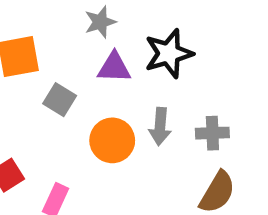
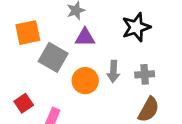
black star: (169, 54) -> (136, 27), moved
gray square: (60, 100) -> (53, 57), size x1.5

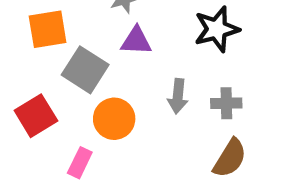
orange circle: (85, 81) -> (114, 119), moved
red square: (24, 103) -> (36, 116), moved, size x1.4

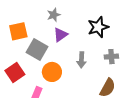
purple triangle: (136, 41) -> (60, 35), turned -35
gray cross: (226, 103) -> (111, 57), moved

